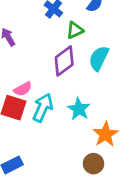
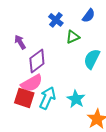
purple diamond: (64, 61) -> (37, 61), moved
pink semicircle: (23, 89) -> (32, 83), size x1.5

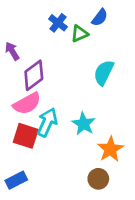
green triangle: (73, 37) -> (79, 34), moved
red square: (24, 98) -> (26, 136), moved

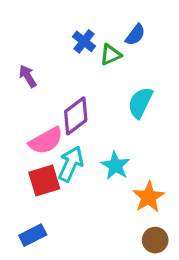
purple diamond: (34, 75) -> (76, 116), moved
red square: (26, 136) -> (44, 180), turned -35
brown circle: (98, 179) -> (155, 240), moved

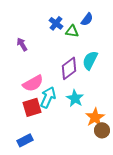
green triangle: (110, 55) -> (72, 31), turned 32
purple diamond: (76, 116) -> (69, 68), moved
brown circle: (155, 240) -> (102, 130), moved

